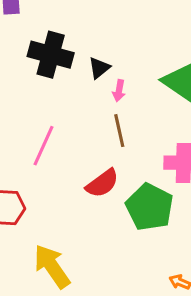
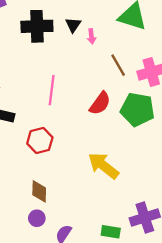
brown line: (119, 131) -> (118, 65), moved
yellow arrow: (52, 266) -> (103, 166), moved

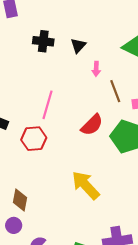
black cross: (37, 26) -> (43, 41), size x0.7
pink arrow: (92, 36) -> (96, 69), moved
red hexagon: (40, 141) -> (34, 139), moved

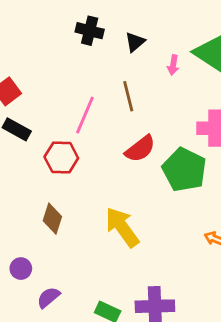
pink arrow: (96, 69) -> (173, 65), moved
brown line: (115, 91) -> (128, 96), moved
brown diamond: (20, 200) -> (52, 219), moved

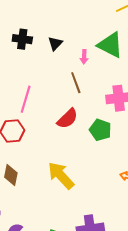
brown line: (128, 96) -> (76, 83), moved
green pentagon: (184, 170) -> (100, 130), size x0.7

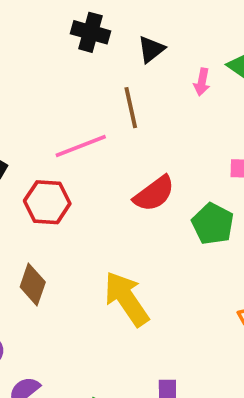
brown line: (76, 83) -> (131, 108), moved
pink line: (26, 99) -> (81, 146), turned 44

